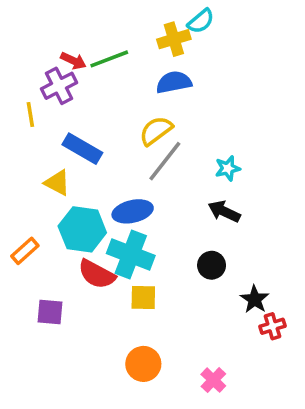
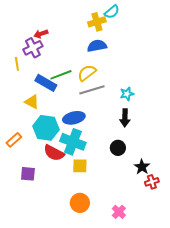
green line: (109, 59) -> (61, 75), moved
red arrow: (73, 61) -> (41, 34), turned 136
gray line: (165, 161) -> (92, 90), turned 35
black arrow: (224, 211) -> (125, 118), turned -114

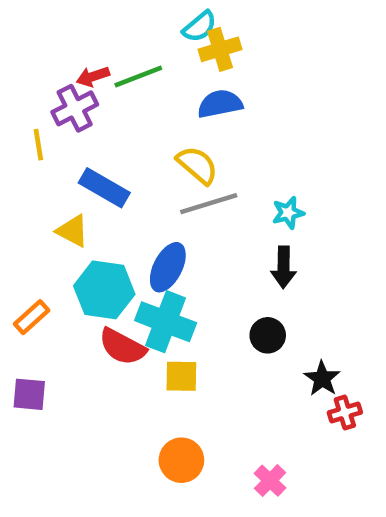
cyan semicircle: (112, 12) -> (200, 27), moved
yellow semicircle: (87, 73) -> (197, 165), turned 78
green line: (61, 75) -> (138, 77), moved
blue ellipse: (74, 118) -> (168, 267), turned -50
purple square: (28, 174) -> (29, 394), moved

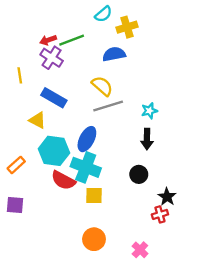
yellow cross: (220, 49) -> (127, 27), moved
purple cross: (75, 108) -> (52, 58), moved, turned -30
red cross: (345, 413) -> (160, 214), moved

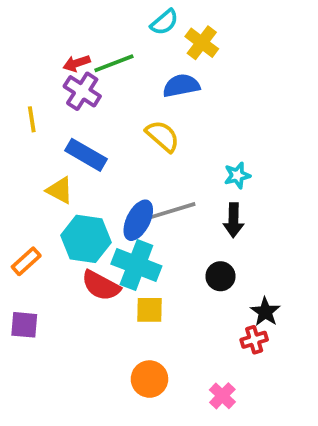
yellow cross: (127, 27) -> (202, 43), turned -36
gray line: (108, 106) -> (172, 211), moved

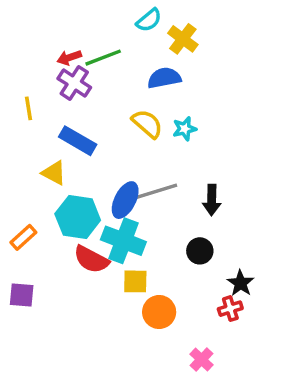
cyan star: (237, 175) -> (185, 129), moved
orange circle: (149, 379) -> (159, 312), moved

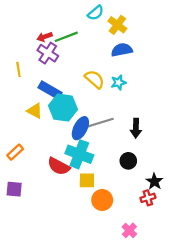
blue semicircle: (164, 78) -> (122, 50), moved
cyan hexagon: (78, 217) -> (63, 108), moved

